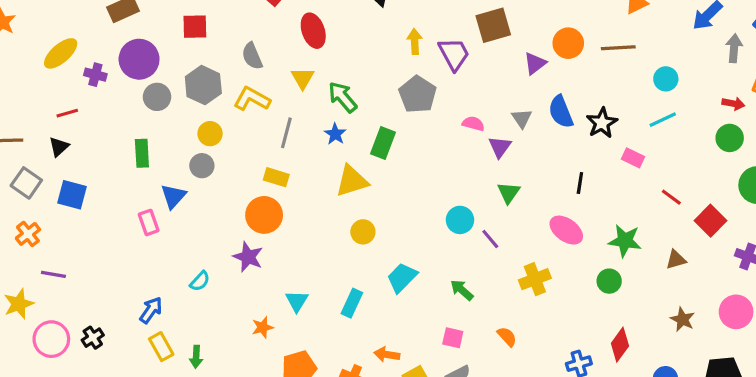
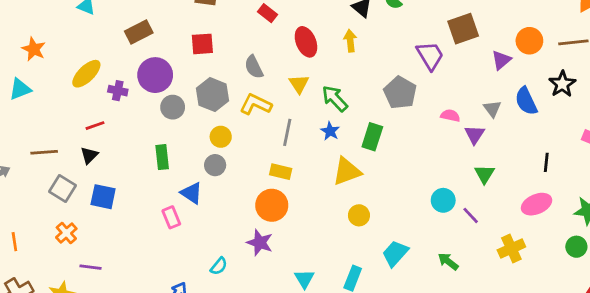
yellow arrow: (415, 42) -> (350, 41), moved
black star: (602, 123) -> (562, 84), moved
blue triangle: (173, 196) -> (192, 193), turned -35
pink ellipse: (566, 230) -> (537, 204), turned -56

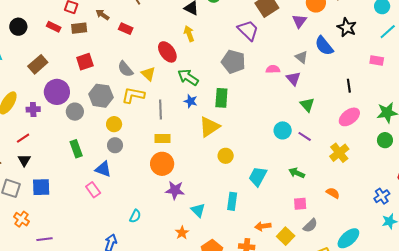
red ellipse: (306, 42) -> (167, 52), moved
yellow triangle: (299, 84) -> (148, 74), moved
purple star: (260, 243) -> (175, 190), moved

